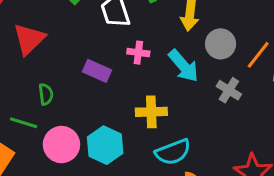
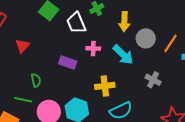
red triangle: (29, 39) -> (22, 46), size x0.7
gray cross: (229, 90) -> (153, 80), moved

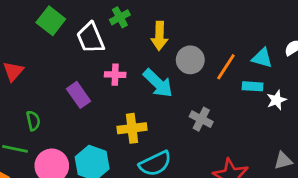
purple rectangle: (68, 62) -> (79, 95), turned 36

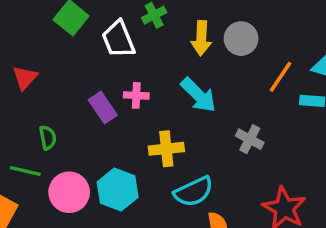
gray circle: (190, 60) -> (241, 39), moved
pink cross: (115, 75) -> (136, 95), moved

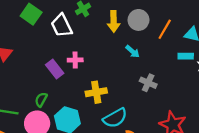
orange line: (281, 77) -> (165, 29), moved
cyan arrow: (198, 95) -> (132, 52), moved, size x0.6
green semicircle: (48, 138) -> (41, 100), moved, turned -136

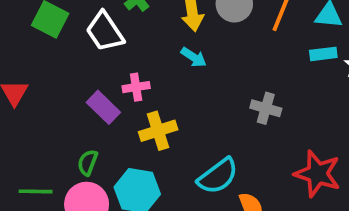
cyan arrow: (132, 52) -> (194, 57), moved
yellow cross: (96, 92) -> (158, 131), moved

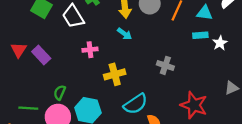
purple rectangle: (103, 107) -> (41, 55), moved
yellow cross: (158, 131) -> (115, 74), moved

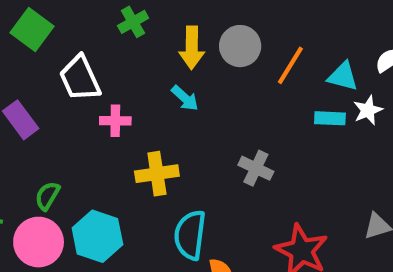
white trapezoid: (73, 16) -> (80, 78), moved
white star: (220, 43) -> (368, 110), moved
cyan semicircle: (136, 104) -> (190, 235), turned 125

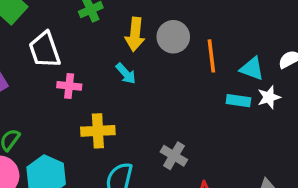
orange line: (290, 65) -> (211, 56), turned -44
gray cross: (256, 168) -> (174, 156), moved

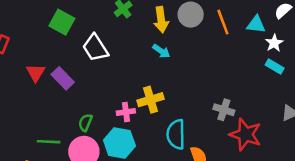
pink cross: (69, 86) -> (126, 112), moved
cyan rectangle: (238, 101) -> (275, 66), moved, turned 36
gray cross: (174, 156) -> (224, 110), moved

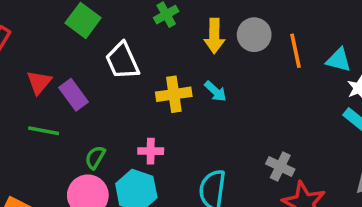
cyan arrow: (161, 51) -> (215, 91), moved
yellow cross: (151, 100) -> (174, 94), moved
green line: (49, 142) -> (44, 131), moved

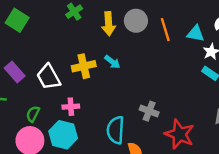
white trapezoid: (122, 61) -> (48, 77), moved
gray cross: (280, 167) -> (149, 111), moved

